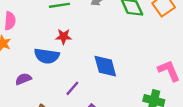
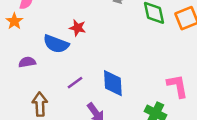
blue diamond: (105, 66) -> (113, 83), moved

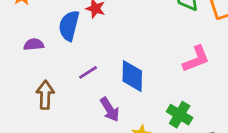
blue semicircle: (56, 44) -> (69, 26), turned 80
pink L-shape: (177, 86) -> (196, 59), moved, turned 75

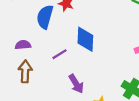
purple semicircle: (34, 45) -> (23, 45), moved
blue diamond: (132, 76) -> (85, 39), moved

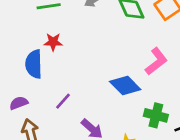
blue diamond: (85, 39) -> (125, 85), moved, turned -30

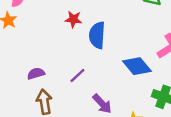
blue semicircle: (34, 64) -> (97, 35), moved

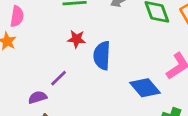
purple line: (77, 75) -> (59, 78), moved

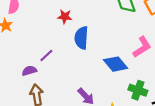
red star: (76, 39) -> (65, 17), moved

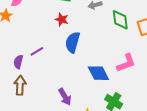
purple semicircle: (29, 71) -> (18, 62), turned -72

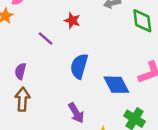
blue semicircle: (73, 42) -> (79, 66), moved
purple line: (37, 51) -> (46, 39), moved, turned 72

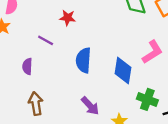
purple semicircle: (20, 71) -> (27, 66), moved
blue diamond: (116, 85) -> (123, 71), turned 48

